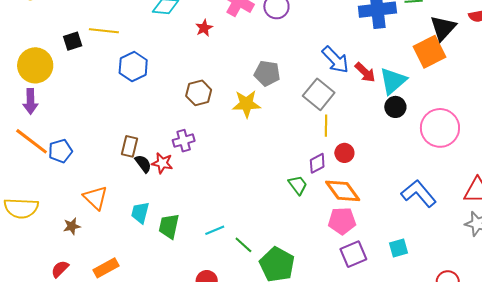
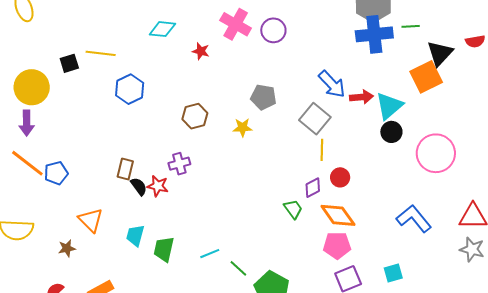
red star: (204, 28) -> (201, 51), turned -30
red arrow: (365, 72) -> (361, 97), turned -50
yellow star: (246, 104) -> (243, 128), size x0.7

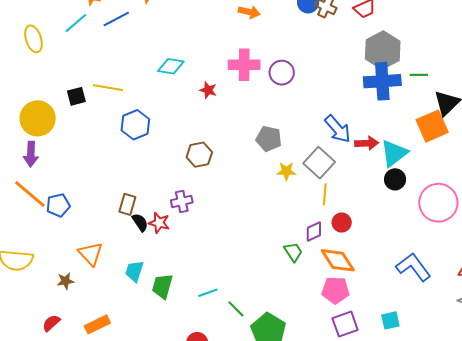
pink cross: (236, 24) -> (244, 65), turned -32
yellow star: (243, 128) -> (286, 171), moved

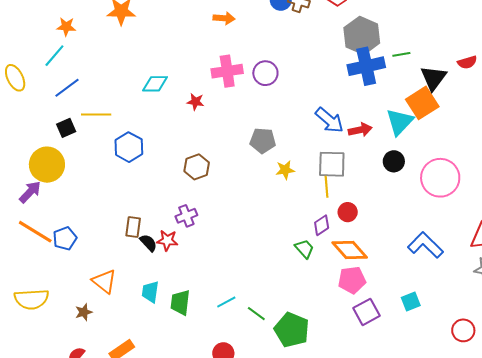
blue line: (116, 19) -> (67, 88), moved
yellow circle: (38, 118) -> (47, 165), moved
cyan triangle: (394, 153) -> (400, 122), moved
purple arrow: (31, 154) -> (30, 192), turned -130
gray square: (319, 163) -> (332, 164), moved, turned -32

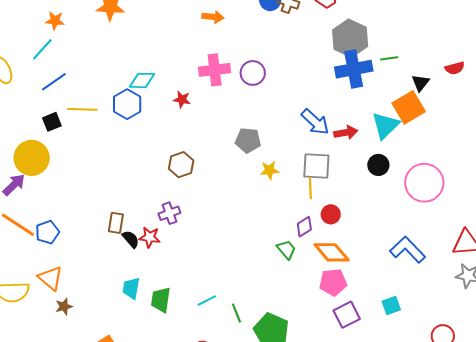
black triangle: (433, 78) -> (420, 83), size x0.7
blue hexagon: (129, 147) -> (127, 104), moved
orange triangle: (104, 281) -> (51, 278), moved
green line: (256, 314) -> (236, 313), turned 30

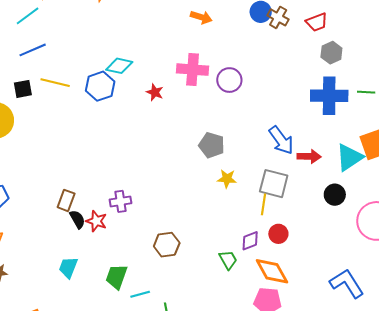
gray hexagon: (350, 38) -> (331, 53), moved, size x0.6
brown hexagon: (181, 165) -> (167, 245), moved
green trapezoid: (161, 300) -> (116, 277), moved

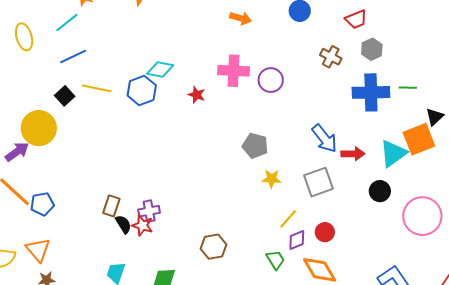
brown cross: (278, 17) -> (331, 57), moved
black square: (23, 89) -> (65, 96), turned -30
gray square: (274, 184) -> (318, 182), turned -32
purple cross: (120, 201) -> (149, 211), moved
yellow line: (264, 204) -> (288, 219), moved, turned 35

